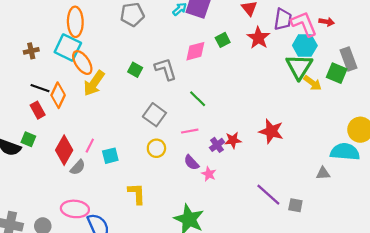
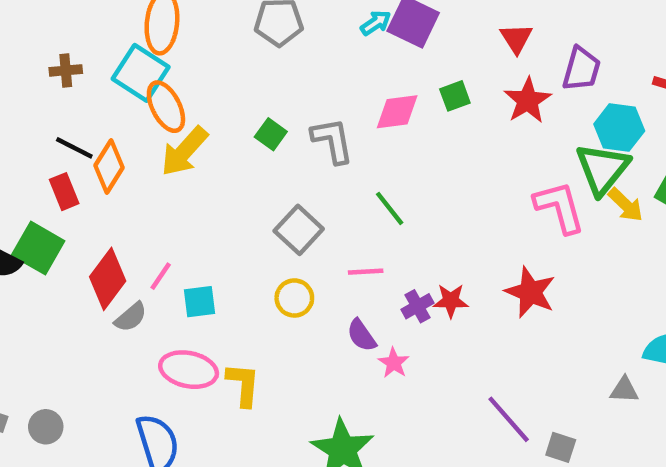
pink L-shape: (304, 24) -> (559, 207), moved
green square: (28, 139) -> (38, 248), size x1.6
pink ellipse: (75, 209) -> (189, 370), moved

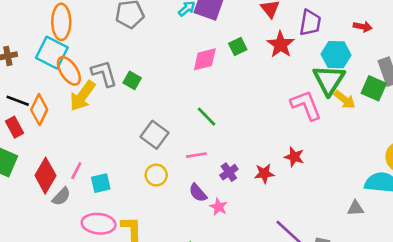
gray L-shape: (332, 141) -> (104, 73), moved
red star: (530, 292) -> (294, 157), size x0.7
red star: (451, 301) -> (264, 173), moved

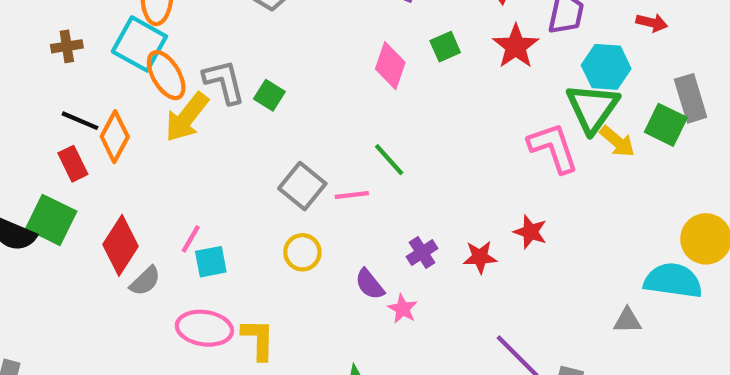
pink diamond: (205, 59) -> (390, 66), turned -60
pink line: (196, 155) -> (352, 195), moved
pink line: (76, 171) -> (191, 239), moved

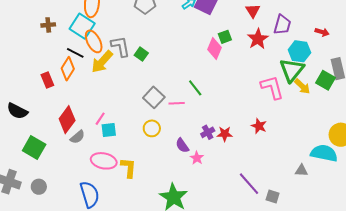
pink diamond: (390, 66) -> (214, 48), moved
black line: (80, 121) -> (75, 53), moved
green square: (51, 220) -> (34, 148), moved
red star: (480, 257) -> (225, 134), moved

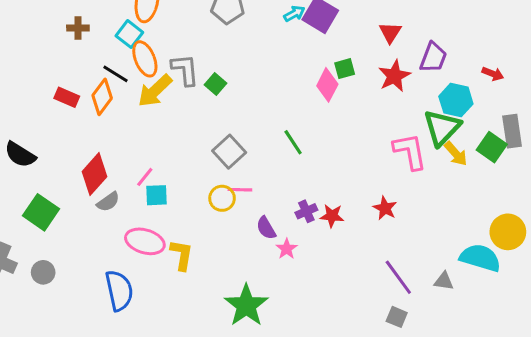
cyan square: (82, 26) -> (129, 34), size x0.7
red rectangle: (47, 80) -> (67, 97), moved, turned -49
pink line: (177, 103) -> (240, 190), moved
purple line: (249, 184) -> (398, 277), moved

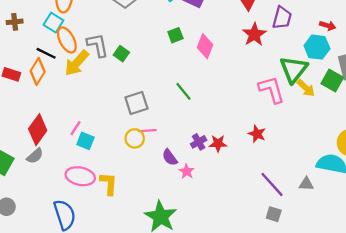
green square: (345, 69) -> (175, 35), moved
cyan hexagon: (456, 100) -> (317, 47), moved
gray square: (229, 152) -> (136, 103), turned 30
cyan square: (156, 195) -> (85, 141), turned 30
gray semicircle: (108, 202) -> (35, 156), moved

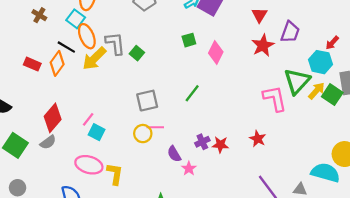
brown cross: (15, 22) -> (39, 15), turned 32
red arrow: (328, 26) -> (332, 43), turned 112
yellow arrow: (306, 88) -> (316, 91), moved, turned -96
green line: (184, 91) -> (192, 93), turned 72

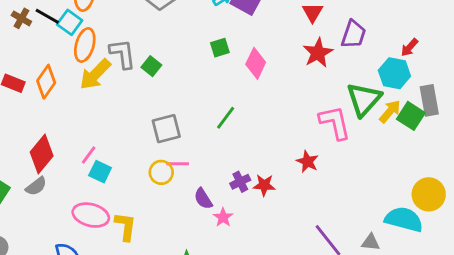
orange ellipse: (87, 36) -> (85, 45), turned 40
black line: (66, 47) -> (47, 16), moved
red star: (258, 139) -> (307, 162), moved

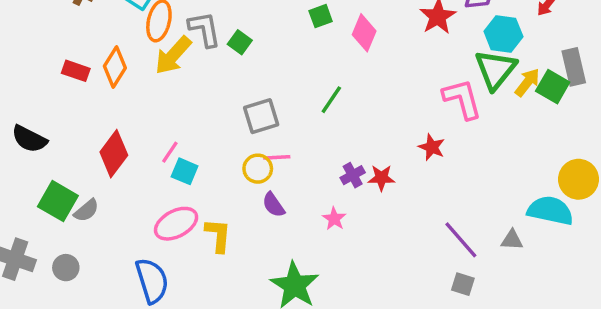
cyan hexagon: (394, 73) -> (503, 34), moved
gray semicircle: (36, 186) -> (86, 210), moved
purple semicircle: (203, 199) -> (273, 205), moved
pink ellipse: (91, 215) -> (176, 224), turned -40

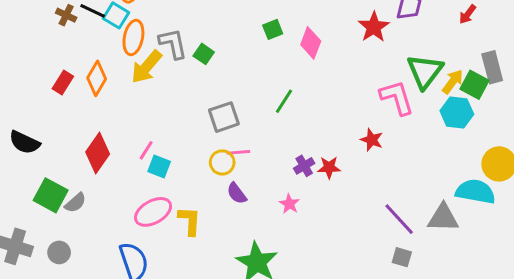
cyan hexagon: (503, 34) -> (457, 112), moved
red rectangle: (76, 71) -> (63, 83), turned -75
gray triangle: (512, 240) -> (443, 218), size x1.6

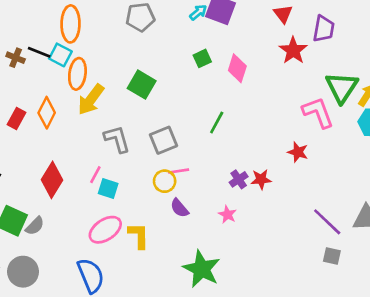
gray L-shape: (173, 44) -> (117, 139), moved
green square: (204, 54) -> (142, 85), size x1.5
gray circle: (59, 252) -> (23, 272), size x1.5

